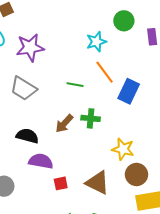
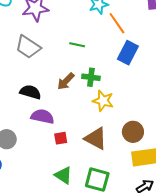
orange line: (105, 72) -> (117, 23), moved
yellow star: (123, 149) -> (103, 101), moved

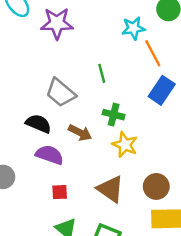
green line: (77, 45) -> (102, 73), turned 56
gray trapezoid: (28, 47) -> (61, 93), moved
brown arrow: (66, 81) -> (80, 133), moved, turned -114
red square: (61, 138) -> (60, 192), moved

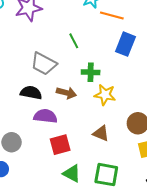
orange line: (153, 53) -> (112, 16), turned -35
brown triangle: (110, 189) -> (101, 133), size x0.7
red square: (60, 192) -> (60, 145), size x1.5

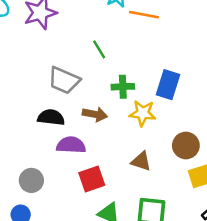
blue rectangle: (125, 44) -> (168, 85), moved

